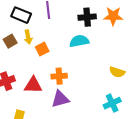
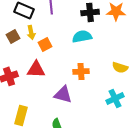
orange cross: (59, 76) -> (81, 71), moved
red triangle: (33, 85) -> (36, 69), moved
purple triangle: (60, 99) -> (63, 94), turned 30

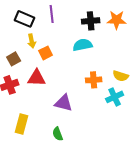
brown square: (13, 36) -> (14, 59), moved
orange cross: (81, 71) -> (94, 80), moved
cyan cross: (115, 98) -> (115, 97), moved

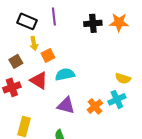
cyan semicircle: (83, 45) -> (65, 74), moved
red triangle: (37, 78) -> (39, 80), turned 30
orange cross: (94, 80) -> (95, 106), moved, turned -35

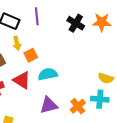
black cross: (93, 23) -> (76, 23), turned 36
cyan cross: (117, 99) -> (100, 99), turned 30
purple triangle: (66, 105) -> (49, 105), turned -30

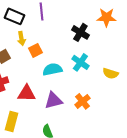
black cross: (76, 23) -> (80, 32), moved
red triangle: (22, 80) -> (26, 93), moved, turned -30
cyan cross: (100, 99) -> (80, 62), moved, turned 30

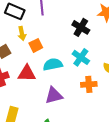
red triangle: (26, 93) -> (27, 73), moved
orange cross: (82, 101) -> (89, 84), moved, turned 35

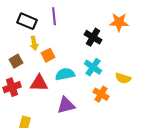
orange cross: (89, 84) -> (101, 94), turned 35

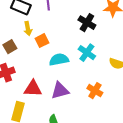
red triangle: (39, 83) -> (33, 89), moved
orange cross: (101, 94) -> (95, 91), moved

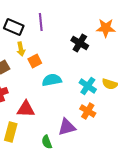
cyan cross: (87, 53) -> (88, 86), moved
purple triangle: (60, 91) -> (67, 127), moved

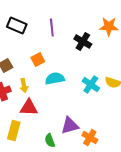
purple line: (41, 22) -> (52, 28), moved
yellow arrow: (21, 49) -> (24, 86), moved
orange cross: (88, 111) -> (90, 138), moved

